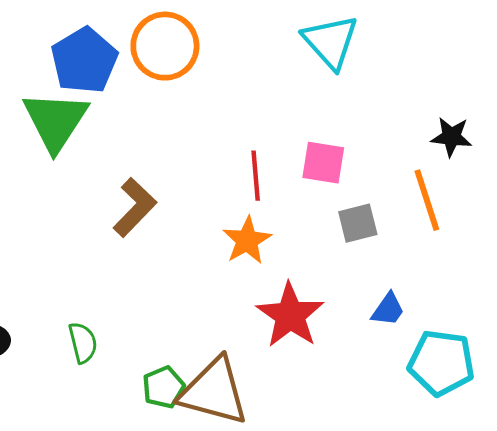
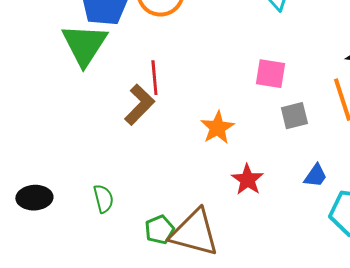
red line: (256, 176) -> (154, 78), moved
red star: (290, 315) -> (247, 180), size x0.7

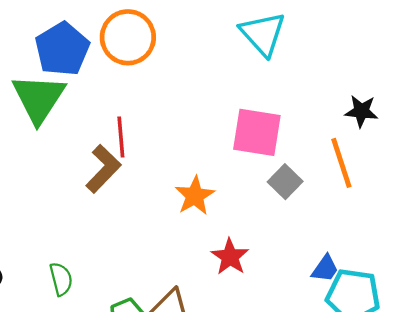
pink square: (270, 74) -> (257, 132), size x1.4
gray square: (294, 116) -> (285, 182), turned -32
blue trapezoid: (315, 176) -> (325, 268), moved

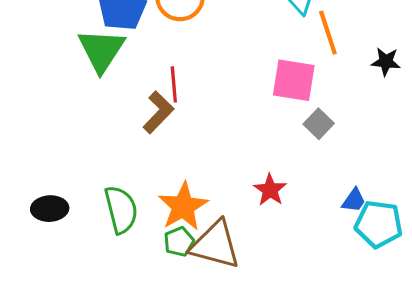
orange line: (341, 163) -> (328, 33), moved
orange star: (195, 196) -> (183, 206), moved, size x1.4
green semicircle: (61, 279) -> (121, 210), size x1.6

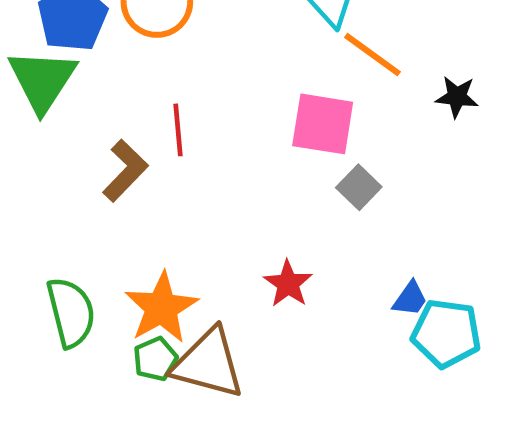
orange line: (328, 33) -> (372, 55), turned -36
red line: (174, 84) -> (178, 130), moved

